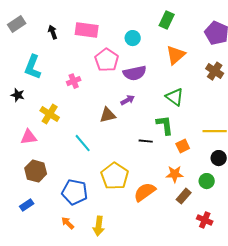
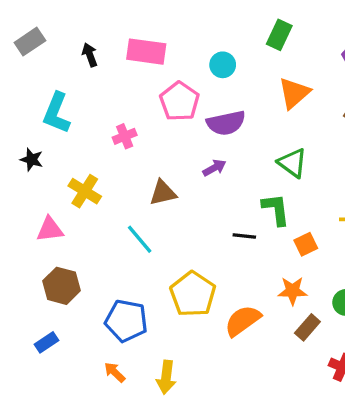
brown triangle: (108, 115) -> (163, 193), moved

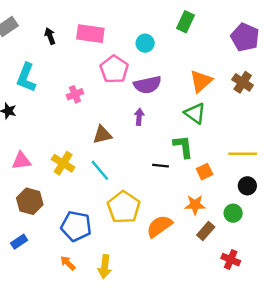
orange triangle: (294, 93) -> (201, 81), moved
purple arrow: (214, 168) -> (139, 117), turned -56
yellow cross: (85, 191) -> (63, 163), moved
cyan line: (140, 239) -> (100, 170), moved

